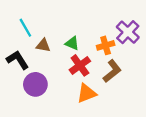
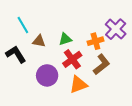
green triangle: (72, 43) -> (65, 39), turned -40
purple circle: (35, 84) -> (47, 75), moved

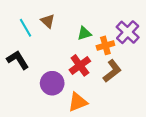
green triangle: (65, 39) -> (84, 33), moved
brown triangle: (39, 41) -> (48, 21), moved, turned 32
orange triangle: (78, 85) -> (78, 102), moved

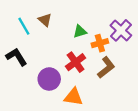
orange triangle: (78, 102) -> (73, 97), turned 30

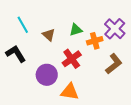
brown triangle: (45, 20) -> (49, 35), moved
brown L-shape: (106, 67) -> (114, 64), moved

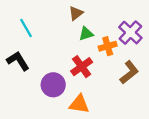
brown triangle: (49, 35) -> (76, 13), moved, turned 40

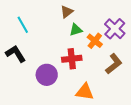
orange cross: (108, 46) -> (95, 41), turned -35
red cross: (82, 67) -> (72, 59), turned 30
orange triangle: (79, 104) -> (85, 92), moved

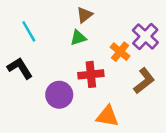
green triangle: (76, 30) -> (78, 38), moved

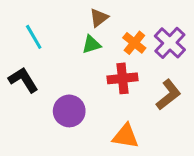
orange cross: (120, 52) -> (134, 43), moved
red cross: (91, 74) -> (122, 78), moved

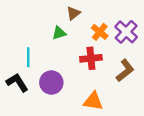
cyan line: (34, 37) -> (28, 57), moved, turned 30
green triangle: (91, 44) -> (59, 33), moved
black L-shape: (23, 80) -> (17, 82), moved

